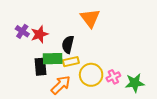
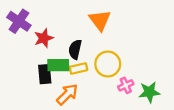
purple cross: (22, 31) -> (19, 21), moved, size x1.5
yellow circle: (91, 75) -> (108, 64), moved

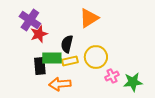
orange triangle: (100, 20) -> (89, 18), turned 35
purple cross: (19, 21) -> (30, 20), moved
orange arrow: (67, 94) -> (60, 84), turned -140

